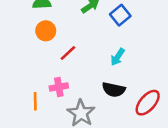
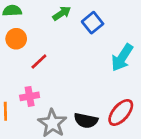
cyan arrow: (118, 57) -> (122, 58), moved, size x1.5
black semicircle: (114, 90) -> (86, 121), moved

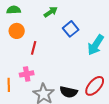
blue square: (93, 23) -> (71, 29), moved
red line: (39, 62) -> (34, 48), turned -32

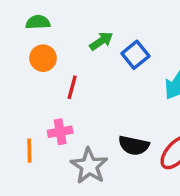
green arrow: (51, 12) -> (101, 41), moved
black semicircle: (69, 92) -> (134, 145), moved

